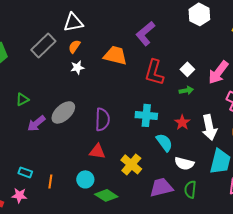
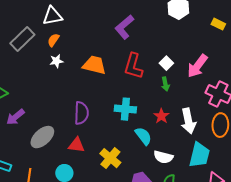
orange trapezoid: (115, 55) -> (94, 65), moved
green arrow: (186, 90) -> (165, 84), turned 88
gray ellipse: (63, 112) -> (42, 137), moved

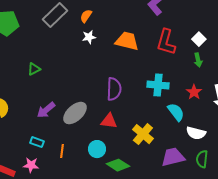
purple arrow: (15, 117) -> (46, 110), moved

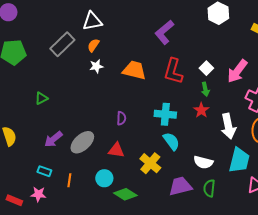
purple semicircle: (114, 89) -> (121, 118), size x0.6
red star: (194, 92) -> (201, 110), moved
cyan semicircle: (176, 112) -> (171, 141), moved

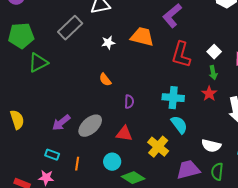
orange semicircle: (93, 45) -> (105, 80), moved, turned -72
white star: (96, 66) -> (108, 43), moved
orange trapezoid: (134, 70) -> (142, 37), moved
green triangle: (41, 98) -> (38, 63), moved, size x1.5

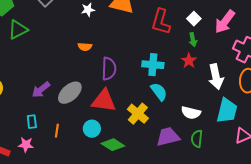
orange semicircle: (105, 80) -> (85, 47), turned -48
purple semicircle: (129, 102) -> (109, 69), size x1.6
red triangle: (124, 134) -> (104, 101), size x1.5
cyan rectangle: (52, 155) -> (32, 122), turned 64

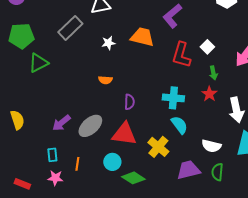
white square: (194, 19) -> (207, 47), moved
purple semicircle: (109, 69) -> (129, 102), size x0.7
pink star: (26, 145) -> (55, 178), moved

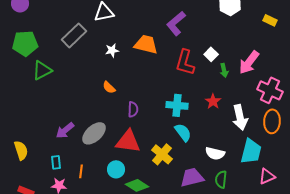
green arrow: (213, 73) -> (224, 70), moved
orange semicircle: (105, 80) -> (109, 87), turned 40
yellow semicircle: (17, 120) -> (21, 150), moved

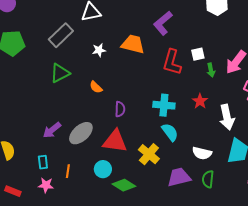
white square: (211, 54) -> (198, 54), turned 32
green triangle: (42, 70) -> (60, 73), moved

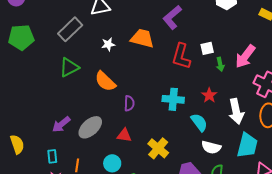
orange semicircle: (96, 87) -> (105, 81), size x1.6
cyan semicircle: (170, 132) -> (199, 122), moved
red triangle: (115, 141) -> (124, 135), size x0.6

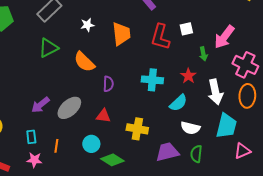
orange trapezoid: (142, 38) -> (121, 34), moved, turned 70
green arrow: (220, 64) -> (203, 54), moved
cyan semicircle: (199, 122) -> (178, 103), turned 84
yellow cross: (158, 148) -> (137, 129), turned -30

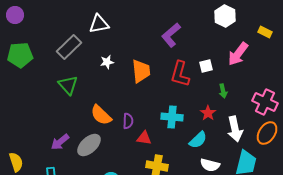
pink arrow: (224, 37) -> (238, 54), moved
green triangle: (48, 48) -> (68, 85), turned -45
orange semicircle: (84, 62) -> (101, 115), moved
orange ellipse: (247, 96) -> (267, 133), turned 30
red triangle: (103, 116) -> (144, 138), moved

